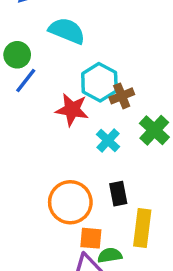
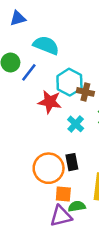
blue line: (26, 81) -> (29, 72), moved
brown cross: (122, 96) -> (85, 92), turned 35
black rectangle: (118, 194) -> (72, 162), moved

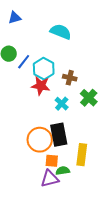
cyan semicircle: (46, 45) -> (61, 32), moved
cyan hexagon: (69, 82) -> (44, 69), moved
black rectangle: (72, 162) -> (59, 135), size x1.6

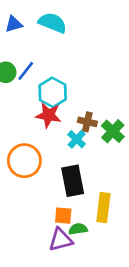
cyan semicircle: (61, 32) -> (53, 23), moved
blue line: (24, 62) -> (26, 71), moved
brown cross: (70, 78) -> (87, 122), moved
orange circle: (40, 140) -> (24, 161), moved

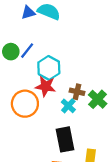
blue triangle: (14, 24) -> (28, 13), moved
orange circle: (24, 161) -> (25, 104), moved

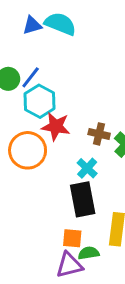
cyan hexagon: (49, 68) -> (39, 101), moved
cyan cross: (68, 106) -> (87, 168), moved

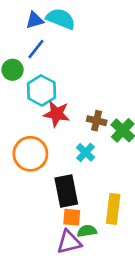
blue line: (31, 77) -> (36, 49), moved
orange circle: (28, 150) -> (30, 154), moved
black rectangle: (83, 199) -> (66, 191), moved

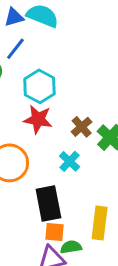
cyan hexagon: (41, 90) -> (39, 86), moved
brown cross: (97, 121) -> (82, 127), turned 36

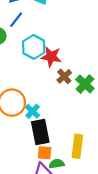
red star: (38, 119) -> (51, 57), moved
cyan cross: (70, 161) -> (33, 111), moved

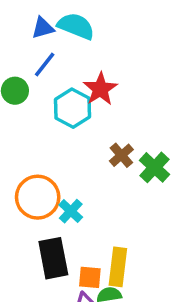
red star: (51, 57) -> (100, 89), moved, turned 30
black rectangle: (40, 132) -> (53, 258), moved
yellow rectangle: (77, 146) -> (118, 267), moved

